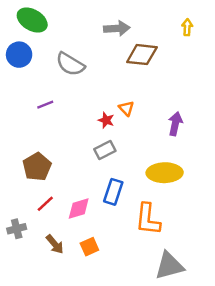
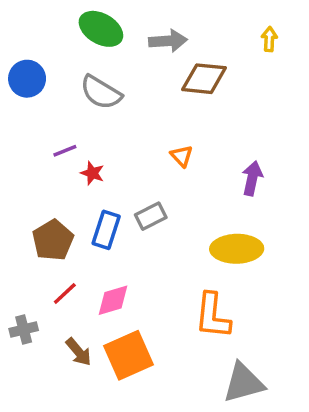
green ellipse: (32, 20) -> (101, 29), moved
red star: (106, 120) -> (92, 173), moved
blue rectangle: (113, 192) -> (106, 230), moved
orange square: (89, 247) -> (128, 355), size x1.8

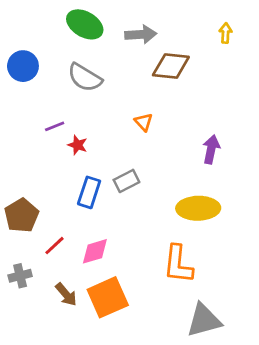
orange triangle: (182, 156) -> (144, 122), moved
brown pentagon: (53, 240) -> (22, 215), moved

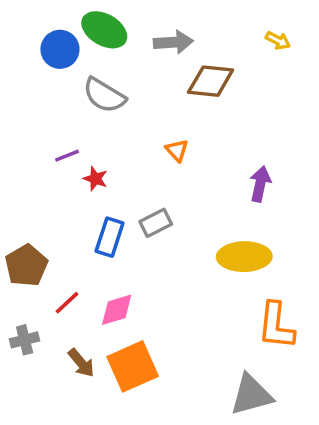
yellow arrow: (225, 33) -> (278, 40), turned 114
blue circle: (23, 66) -> (60, 49), moved
orange L-shape: (178, 264) -> (276, 326), moved

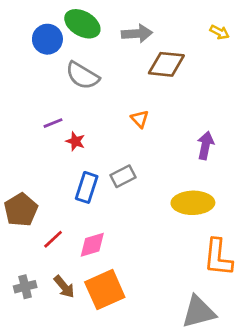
gray cross: (25, 340) -> (25, 287), moved

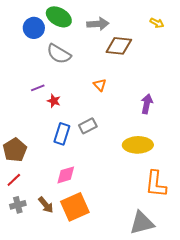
red line: (53, 239) -> (14, 180), moved

